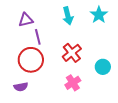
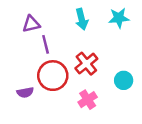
cyan star: (99, 15) -> (119, 18), turned 30
red circle: (31, 60) -> (53, 76), moved
purple semicircle: (21, 87) -> (25, 92), moved

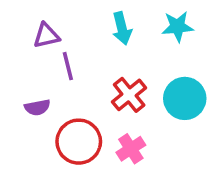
red circle: (53, 76) -> (79, 142), moved
cyan circle: (124, 80) -> (185, 98), moved, size x1.5
purple semicircle: (25, 92) -> (37, 107), moved

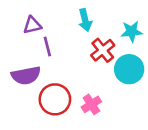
cyan star: (178, 27) -> (132, 31), moved
red cross: (129, 95) -> (103, 50), moved
purple semicircle: (37, 107) -> (26, 75), size x1.6

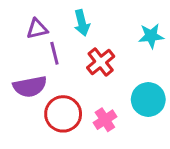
cyan arrow: (85, 20) -> (82, 23), moved
red cross: (103, 50) -> (101, 62), moved
cyan circle: (129, 69) -> (148, 99), moved

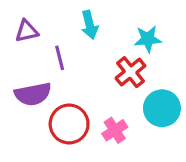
purple triangle: (37, 29) -> (27, 31), moved
cyan star: (151, 36) -> (148, 39), moved
red cross: (101, 62) -> (130, 72), moved

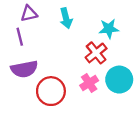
purple triangle: (27, 31) -> (29, 14), moved
purple line: (60, 58) -> (20, 37), moved
pink cross: (115, 130) -> (89, 83), moved

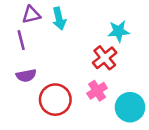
cyan arrow: (66, 18) -> (59, 19), moved
purple semicircle: (24, 69) -> (26, 76), size x0.7
cyan circle: (119, 80) -> (130, 107), moved

